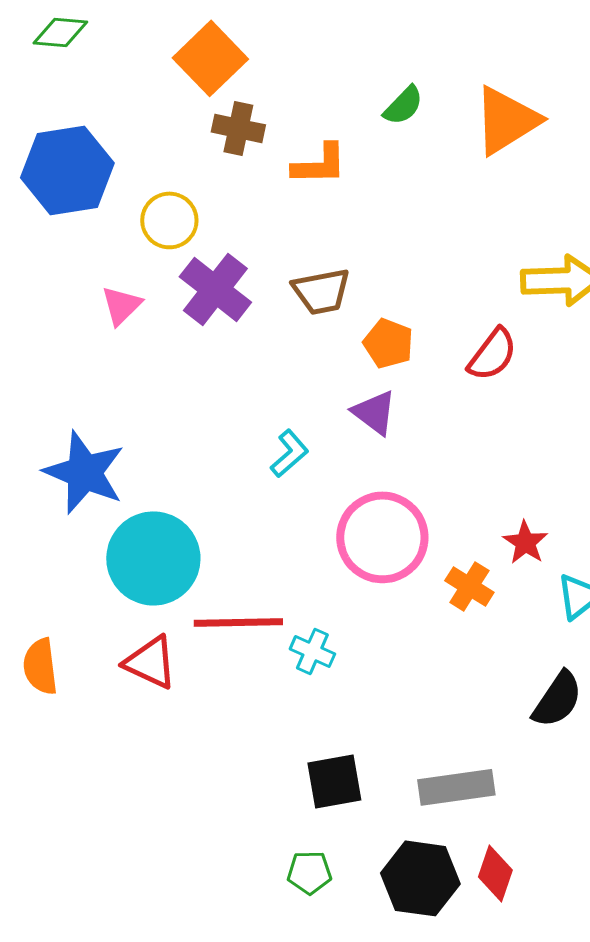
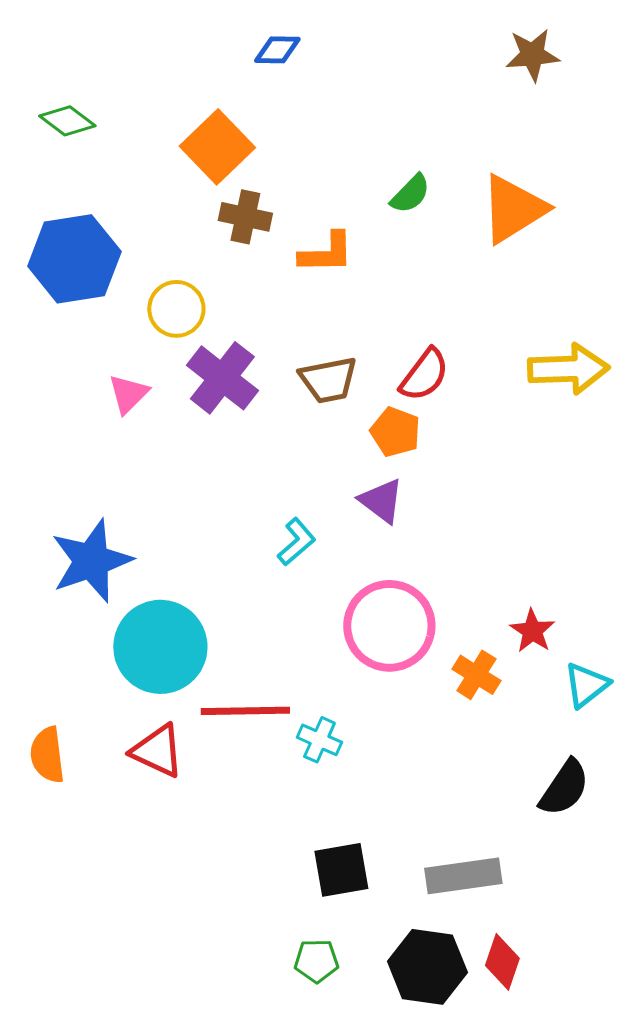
green diamond: (60, 32) -> (67, 121), turned 32
red semicircle: (492, 354) -> (424, 375), moved
blue star: (84, 472) -> (91, 561), turned 30

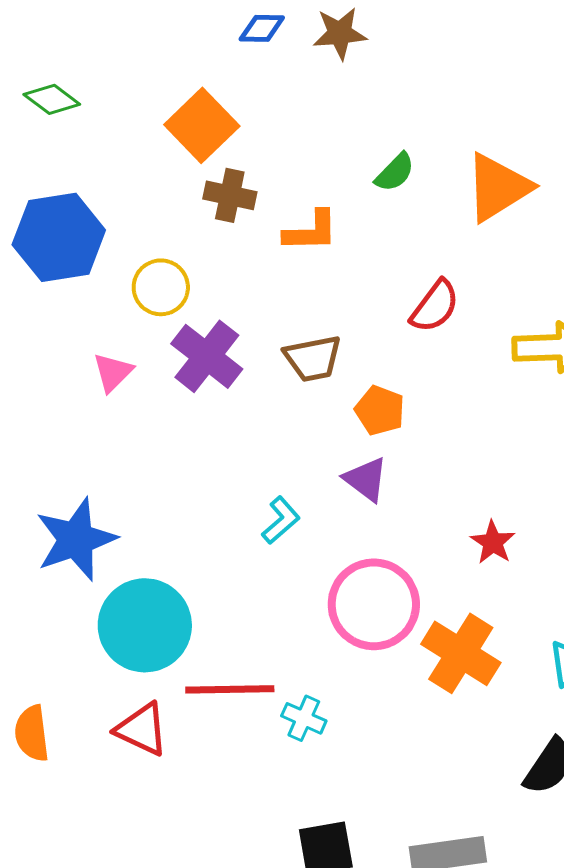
brown star: (532, 55) -> (340, 33), moved
red semicircle: (424, 375) -> (435, 306), moved
red star: (532, 631) -> (493, 542), moved
orange cross: (476, 675) -> (461, 653), size x1.6

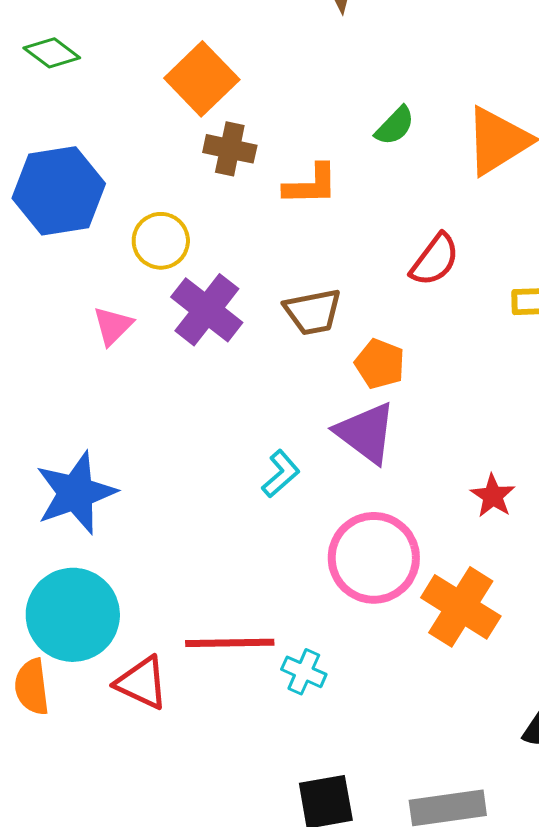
purple triangle: (366, 479) -> (366, 433), size x1.4
cyan circle: (145, 625) -> (73, 615), moved

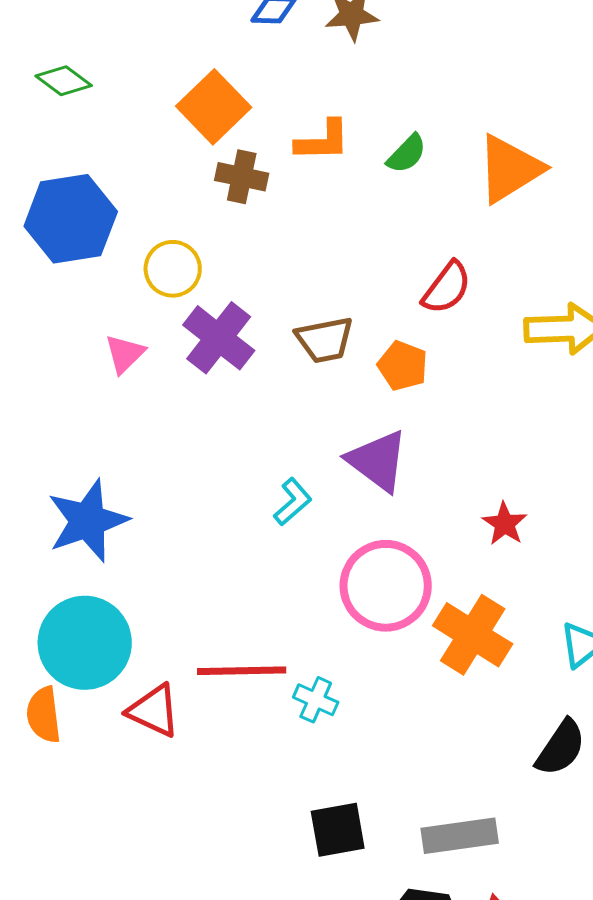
orange L-shape: (311, 185) -> (323, 141), moved
orange pentagon: (380, 364) -> (403, 366), moved

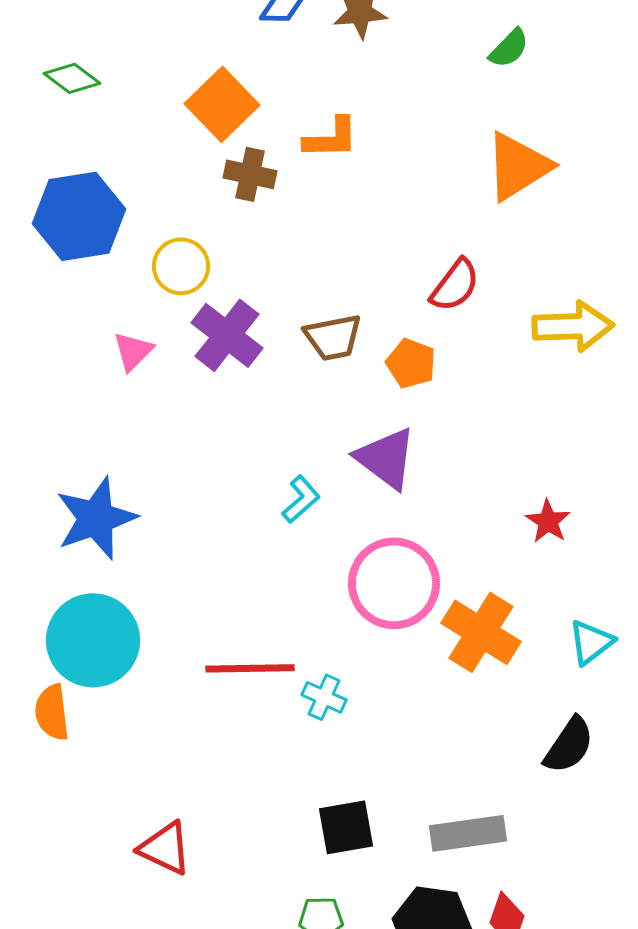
green semicircle: (407, 154) -> (509, 48), moved
red star: (505, 524) -> (548, 521), moved
red triangle: (154, 711) -> (165, 848), moved

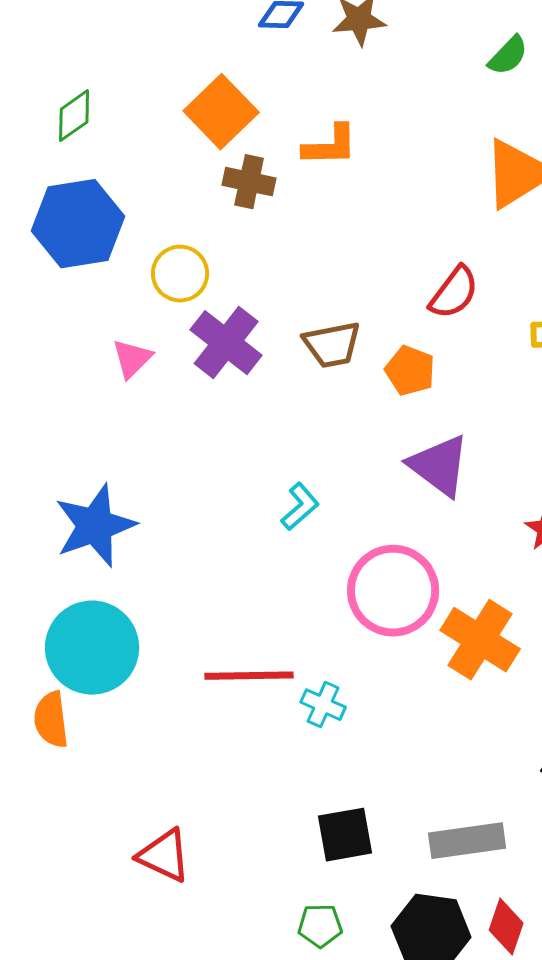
green diamond: (72, 78) -> (74, 116), moved, turned -72
purple triangle: (386, 458) -> (439, 466), moved

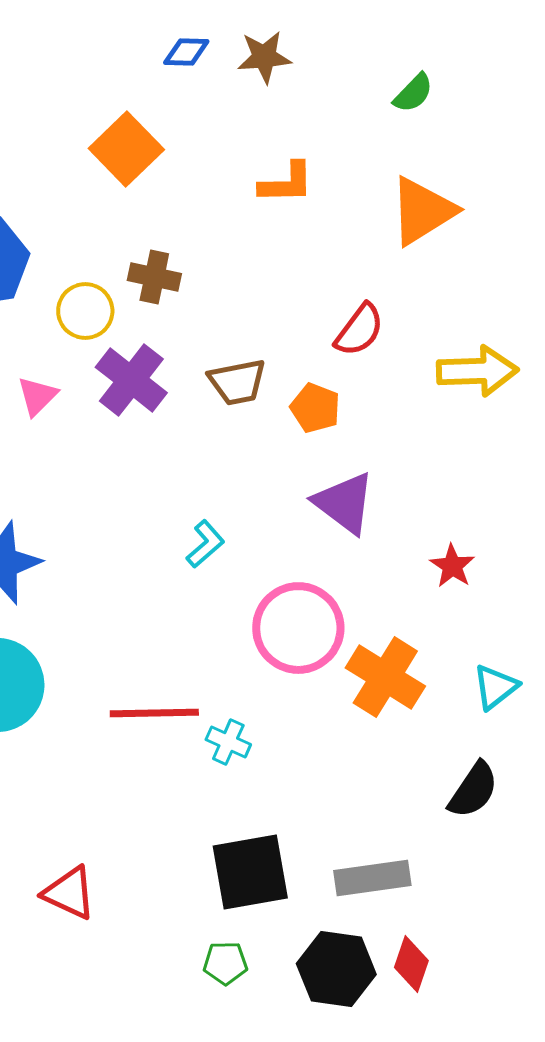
orange L-shape: (330, 146) -> (286, 183), moved
brown cross: (249, 182) -> (154, 277), moved
black square: (345, 835) -> (250, 872), size x1.4

